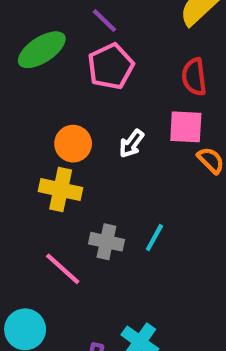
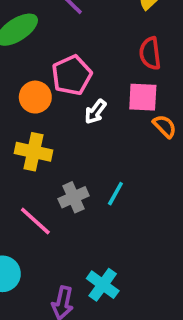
pink pentagon: (111, 66) -> (72, 75), moved
orange circle: (73, 144) -> (35, 97), moved
gray cross: (106, 242) -> (74, 197), turned -36

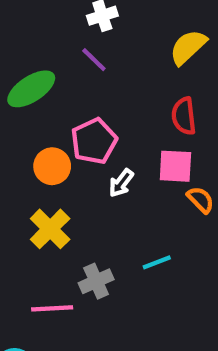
yellow cross: (33, 152) -> (50, 229), turned 33
cyan line: (115, 194) -> (157, 262), moved, turned 40
pink line: (35, 221) -> (52, 308), turned -45

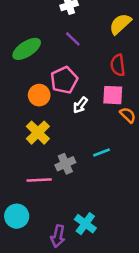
purple line: (94, 60) -> (73, 39), moved

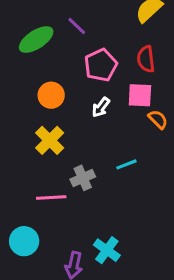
purple line: (73, 39) -> (77, 26), moved
pink pentagon: (64, 80) -> (101, 65), moved

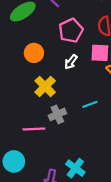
yellow cross: (50, 140) -> (45, 86), moved

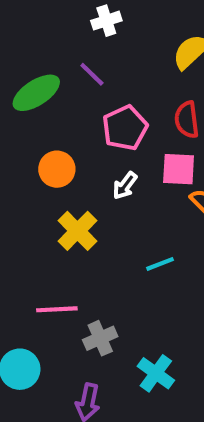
gray cross: (57, 114) -> (100, 338), moved
cyan cross: (75, 168) -> (156, 373), moved

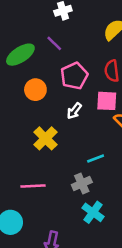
orange circle: (57, 169) -> (35, 90), moved
gray cross: (100, 338) -> (82, 184), moved
cyan cross: (156, 373) -> (93, 212), moved

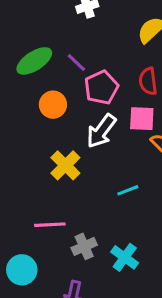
purple line: (54, 43) -> (76, 63), moved
white arrow: (74, 111) -> (101, 131), size x1.6
gray cross: (82, 184) -> (84, 246), moved

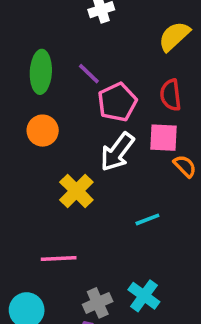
green ellipse: (34, 61) -> (41, 72), turned -54
orange circle: (53, 105) -> (43, 131), moved
gray cross: (84, 246) -> (98, 303), moved

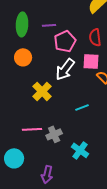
purple line: (89, 74) -> (49, 25), turned -48
gray cross: (98, 303) -> (54, 134), moved

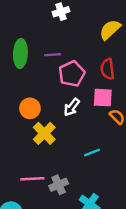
orange circle: (23, 57) -> (30, 108), moved
white arrow: (65, 69) -> (72, 107), size x0.7

